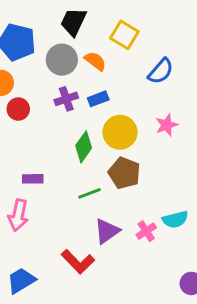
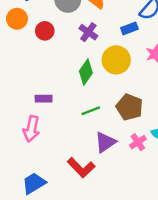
purple cross: (66, 99) -> (88, 32), moved, turned -36
blue rectangle: (98, 99) -> (129, 28), moved
red circle: (18, 109) -> (45, 31), moved
brown pentagon: (124, 173) -> (129, 107), moved

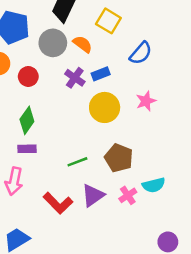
blue rectangle: (129, 28) -> (101, 74), moved
green diamond: (86, 72) -> (27, 120), moved
red L-shape: (81, 168) -> (58, 203), moved

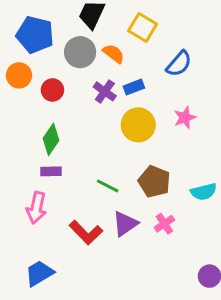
green line: (77, 162) -> (108, 186), turned 48
cyan semicircle: (154, 185) -> (204, 192), moved

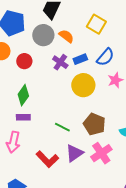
yellow square: (143, 27) -> (96, 24), moved
blue semicircle: (179, 64) -> (105, 57), moved
pink cross: (164, 224) -> (101, 153), size x1.5

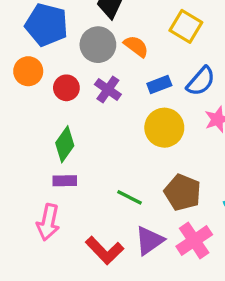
purple cross: (60, 62) -> (108, 89), moved

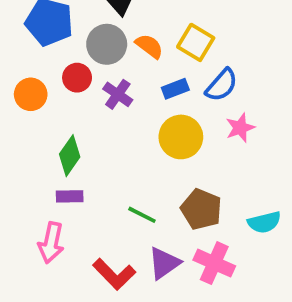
yellow square: (186, 26) -> (196, 42), moved
orange circle: (28, 71) -> (31, 94), moved
red circle: (66, 88) -> (77, 78), moved
pink cross: (194, 240) -> (214, 263), turned -32

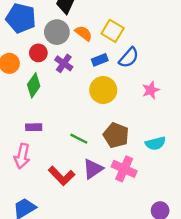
pink star: (240, 128) -> (151, 90), moved
green diamond: (70, 156) -> (34, 85), moved

